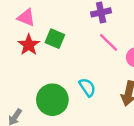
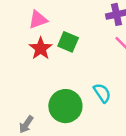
pink triangle: (26, 17) -> (38, 20), turned -42

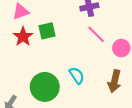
green square: (68, 42) -> (47, 31), turned -36

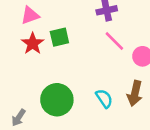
cyan semicircle: (77, 75) -> (104, 98), moved

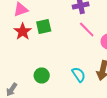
green circle: (57, 100) -> (42, 76), size x0.6

